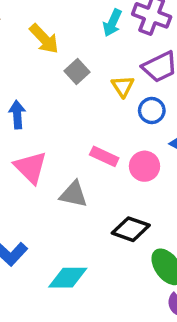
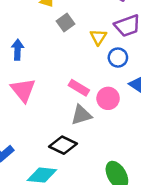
gray triangle: (74, 194) -> (81, 115), moved, turned -35
black diamond: (131, 229) -> (63, 145), moved

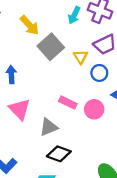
gray square: (65, 22) -> (51, 47), size x1.6
gray triangle: (81, 115) -> (49, 127), moved

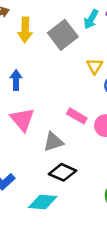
yellow arrow: (29, 25) -> (25, 30), moved, turned 40
gray square: (51, 47) -> (63, 35), moved

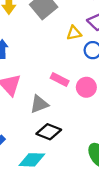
yellow triangle: (95, 66) -> (74, 33), turned 49

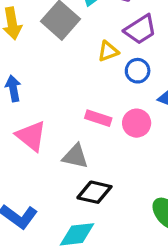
gray triangle: (39, 104) -> (75, 156), turned 42

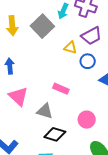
yellow triangle: (108, 51) -> (70, 48), turned 32
pink circle: (137, 123) -> (87, 120), moved

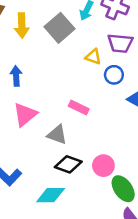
purple trapezoid: (91, 36) -> (120, 43), turned 30
pink triangle: (18, 96) -> (25, 114), turned 35
pink circle: (87, 120) -> (103, 166), moved

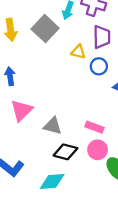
purple trapezoid: (120, 43) -> (102, 37), turned -90
pink rectangle: (79, 107) -> (94, 127), moved

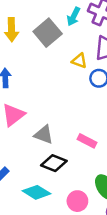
pink circle: (98, 150) -> (77, 201), moved
cyan diamond: (52, 181) -> (36, 192), turned 30

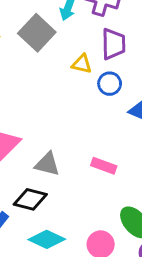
black diamond: (54, 163) -> (30, 199), moved

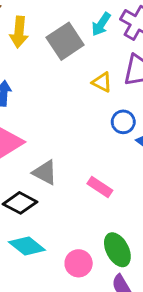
blue circle: (110, 84) -> (123, 122), moved

